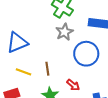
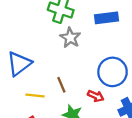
blue circle: (86, 54) -> (113, 72), moved

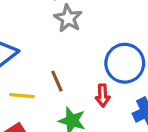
red arrow: (96, 96) -> (103, 95), turned 63

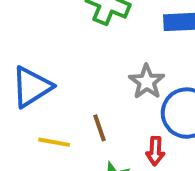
gray star: (68, 18) -> (147, 82), moved

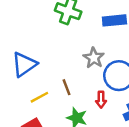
yellow line: (54, 142) -> (39, 97), turned -36

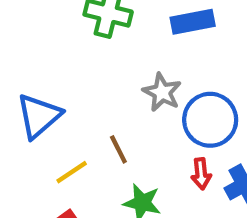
red arrow: (101, 100) -> (201, 174), moved

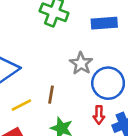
brown line: (118, 149) -> (51, 95), turned 30

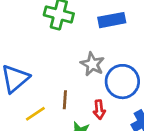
red arrow: (99, 115) -> (99, 110), moved

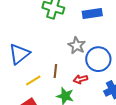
red arrow: (99, 110) -> (80, 79), turned 80

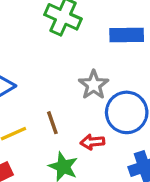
brown line: (55, 71) -> (52, 123), turned -32

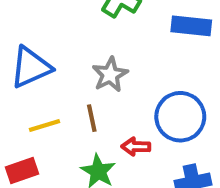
gray star: (94, 85) -> (110, 75), moved

